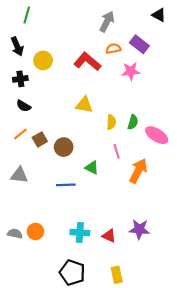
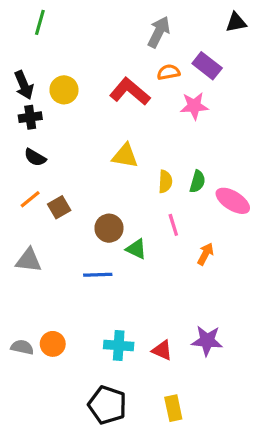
black triangle: (159, 15) -> (236, 22), turned -40
black arrow: (17, 46) -> (24, 85), moved
brown circle: (64, 147) -> (109, 228), moved
orange arrow: (138, 171) -> (205, 254), size x0.6

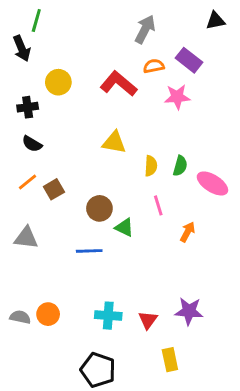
black arrow: (24, 85) -> (22, 48), moved
red triangle: (162, 350) -> (148, 320), turned 42
yellow rectangle: (173, 408) -> (170, 360), moved

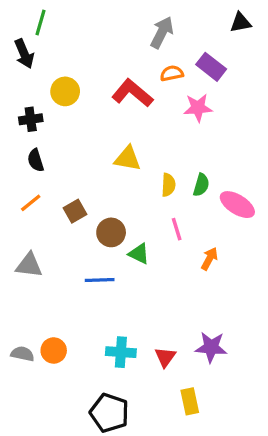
black semicircle: (32, 144) -> (36, 160), turned 42
brown square: (54, 189) -> (75, 211), moved

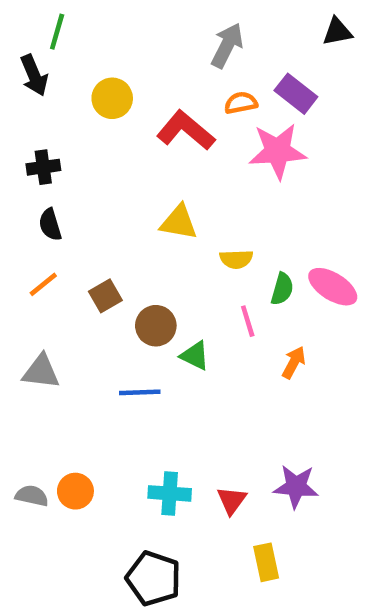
yellow circle: (65, 91) -> (112, 98), moved
pink star: (198, 108) -> (278, 151), size x1.4
yellow semicircle: (168, 185) -> (236, 259), turned 85
green semicircle: (201, 185) -> (282, 289), moved

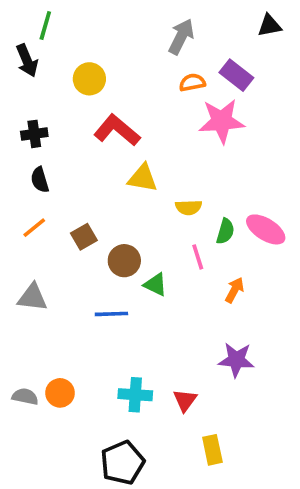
red L-shape: (186, 130) -> (117, 130), moved
purple star: (296, 487) -> (236, 360), moved
black pentagon: (154, 578) -> (122, 463), turned 30

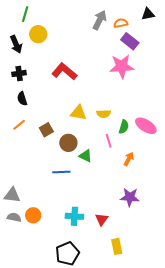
black arrow: (27, 60) -> (16, 44), moved
yellow circle: (89, 79) -> (38, 34), moved
orange semicircle: (192, 83) -> (121, 23), moved
yellow triangle: (143, 178) -> (78, 113), moved
gray triangle: (32, 297) -> (12, 195), moved

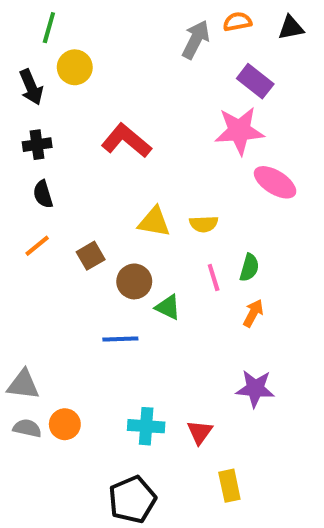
orange semicircle: (121, 23) -> (237, 22), moved
pink ellipse: (146, 126) -> (275, 182), moved
green semicircle: (124, 127) -> (249, 268), moved

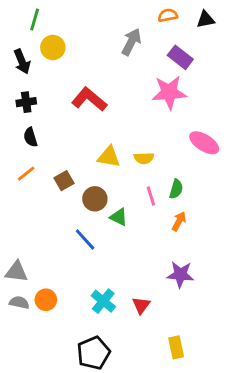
gray arrow: (196, 40) -> (131, 42), moved
pink ellipse: (275, 182) -> (204, 143), moved
blue line: (120, 339) -> (85, 239), turned 50
cyan cross: (146, 426) -> (103, 301), turned 35
yellow rectangle: (229, 486) -> (176, 347), moved

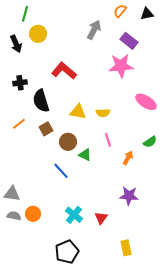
orange semicircle: (168, 15) -> (120, 11), turned -40
black cross: (26, 102) -> (20, 83), moved
black semicircle: (30, 137) -> (41, 101), moved, size x1.6
green semicircle: (176, 189) -> (150, 142), moved, turned 40

